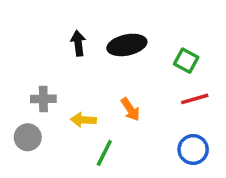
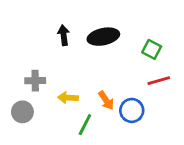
orange arrow: (130, 109) -> (106, 100), moved
blue circle: (193, 149) -> (132, 110), moved

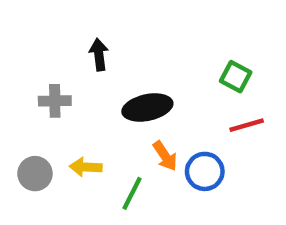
black ellipse: (103, 37) -> (147, 107), moved
gray cross: (35, 81) -> (55, 101), moved
yellow arrow: (68, 98) -> (86, 167), moved

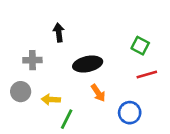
blue circle: (205, 171) -> (130, 113), moved
gray circle: (35, 174) -> (21, 92), moved
green line: (132, 193) -> (67, 119), moved

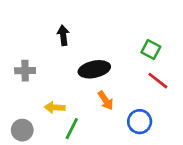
gray cross: (32, 60) -> (25, 71), moved
red line: (147, 75) -> (158, 81), turned 54
gray circle: (21, 92) -> (22, 130), moved

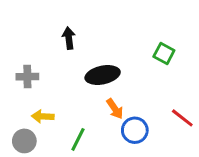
red line: (158, 81) -> (182, 118), moved
yellow arrow: (55, 107) -> (43, 116), moved
blue circle: (140, 122) -> (135, 130), moved

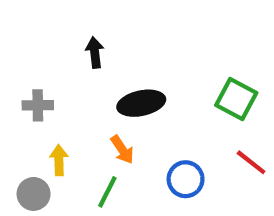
green square: (164, 54) -> (236, 99), moved, size x1.4
orange arrow: (115, 109) -> (122, 150), moved
yellow arrow: (43, 116) -> (59, 160), turned 85

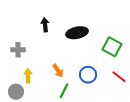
black ellipse: (141, 103) -> (77, 33), moved
blue circle: (186, 179) -> (88, 75), moved
green line: (107, 192) -> (64, 91), moved

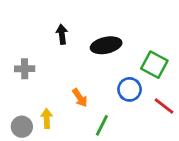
blue circle: (88, 75) -> (130, 89), moved
yellow arrow: (28, 76) -> (47, 118), moved
green line: (64, 91) -> (102, 125), moved

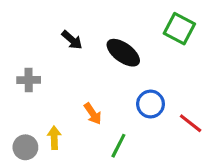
black arrow: (62, 34) -> (72, 40), turned 138
black ellipse: (106, 45) -> (123, 53), turned 48
green square: (154, 65) -> (179, 29), moved

